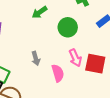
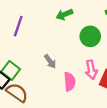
gray arrow: (36, 58) -> (50, 61), turned -32

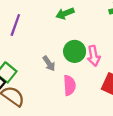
green circle: (90, 36) -> (75, 51), moved
pink arrow: (91, 70) -> (94, 56), moved

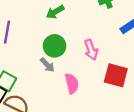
green circle: (75, 51) -> (55, 46), moved

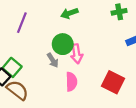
pink arrow: (91, 50) -> (77, 54), moved

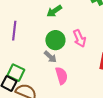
pink arrow: (77, 54) -> (79, 38), moved
pink semicircle: (71, 82) -> (61, 76), moved

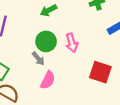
pink semicircle: (61, 76) -> (48, 80), turned 36

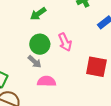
pink semicircle: (48, 80) -> (47, 81), turned -108

